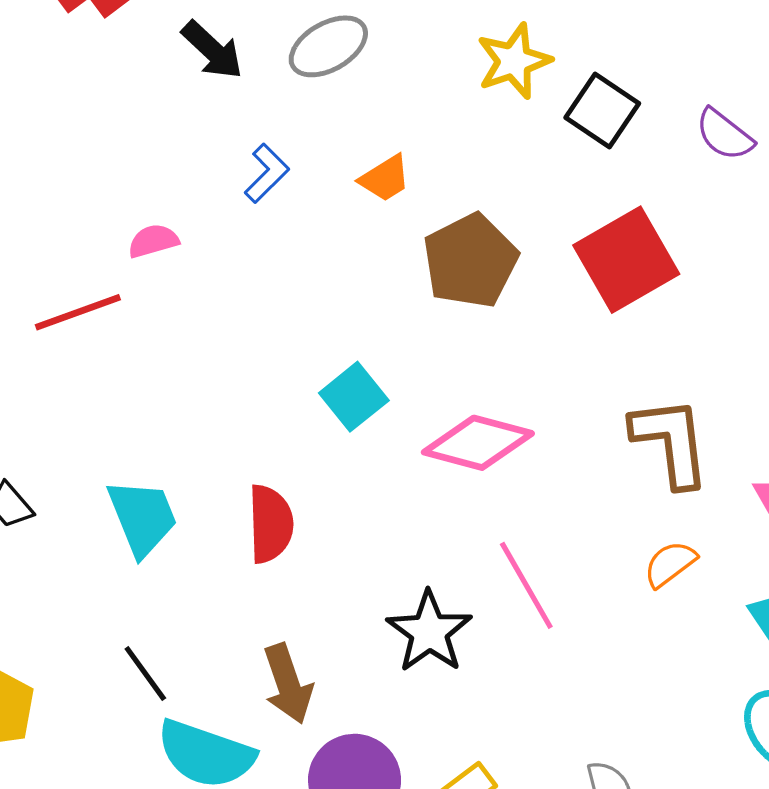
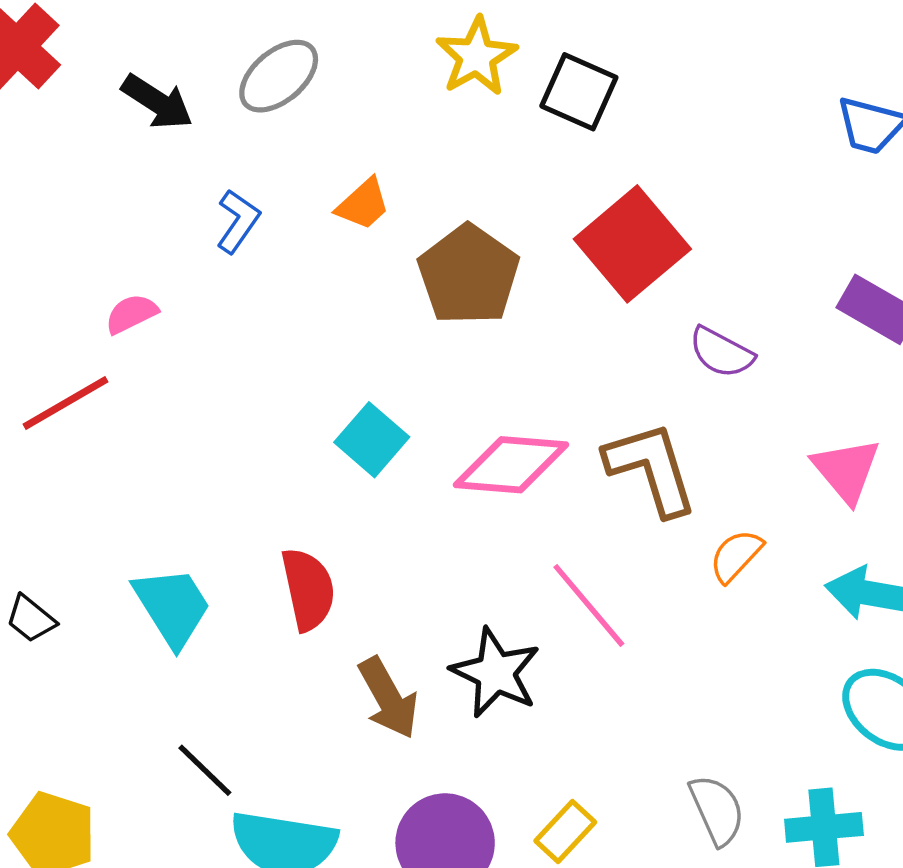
purple semicircle: (724, 135) -> (721, 352), moved
brown L-shape: (671, 442) -> (651, 468), moved
brown arrow: (288, 684) -> (388, 698), moved

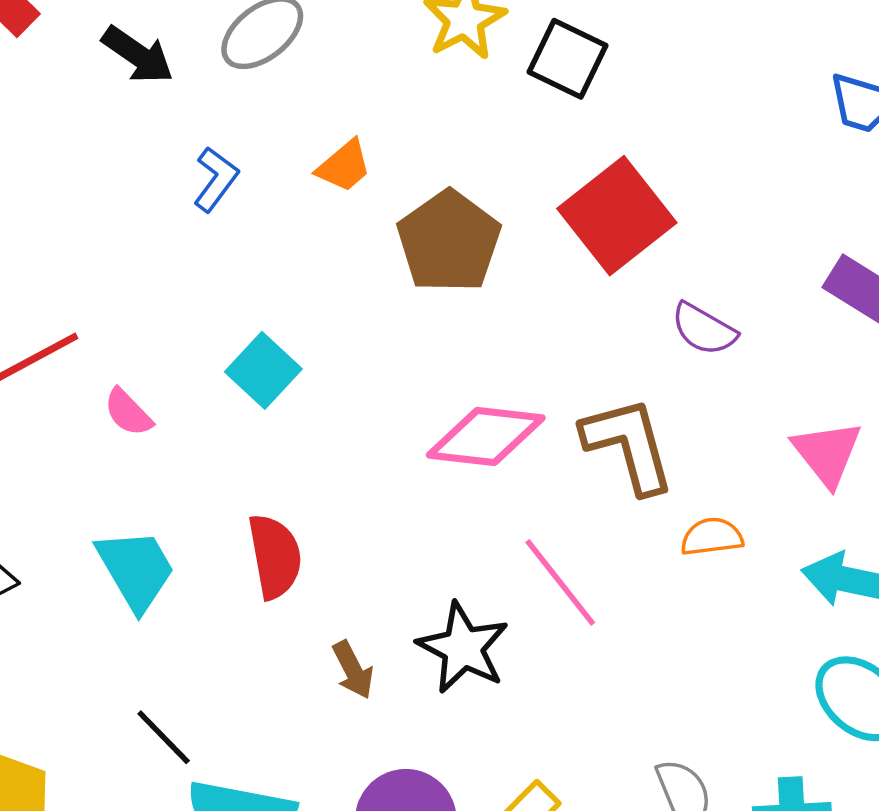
pink semicircle: (131, 314) -> (128, 412), moved, turned -110
cyan square: (372, 440) -> (263, 370), moved
orange semicircle: (736, 556) -> (712, 537), turned 38
brown arrow: (388, 698) -> (353, 670), size x0.7

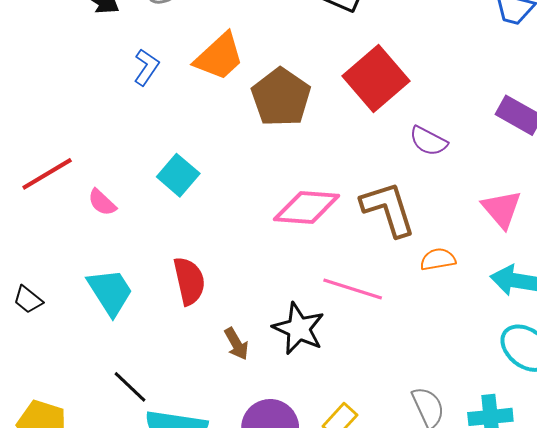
orange trapezoid: (344, 166) -> (219, 57), size x1.6
pink line: (560, 582) -> (353, 289), turned -32

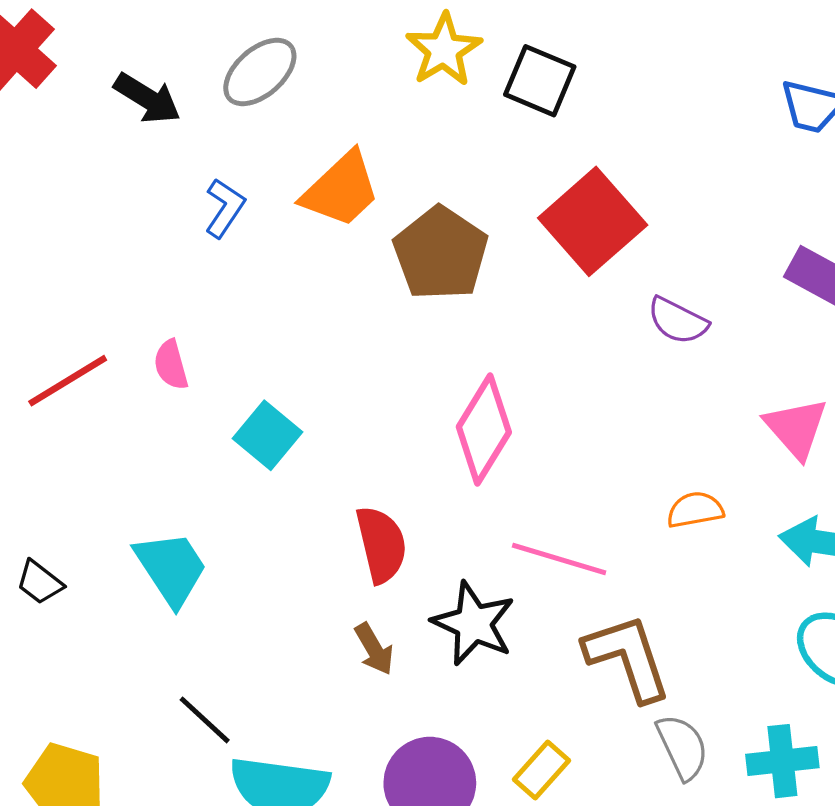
cyan square: (178, 175) -> (268, 435), moved
pink semicircle: (102, 202) -> (171, 365), moved, turned 32
pink diamond: (307, 208) -> (484, 429), turned -62
brown L-shape: (388, 209) -> (628, 658), moved
red semicircle: (189, 281) -> (381, 544), moved

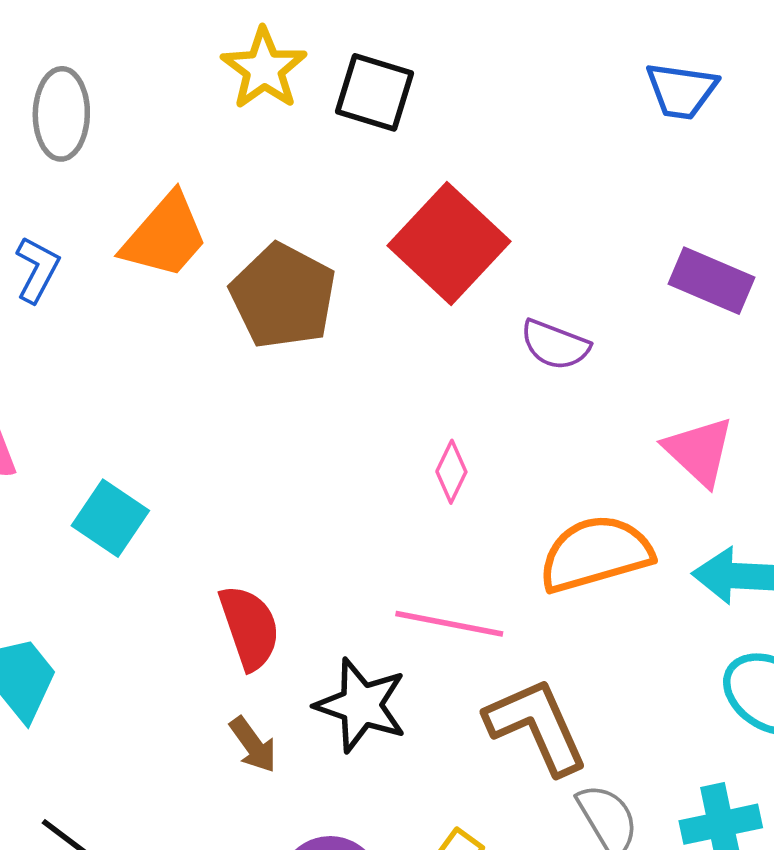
gray ellipse: (260, 72) -> (61, 114), turned -42
pink diamond: (484, 429) -> (451, 472), moved, size x0.5
orange semicircle: (695, 510) -> (596, 554), size x1.8

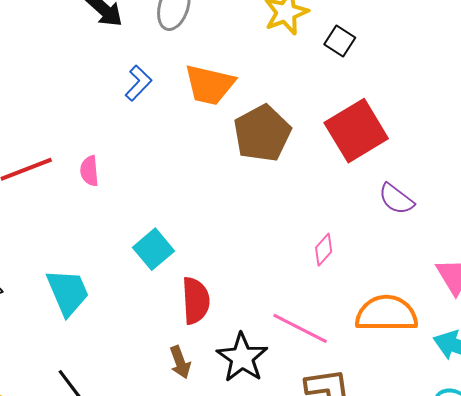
black square: (374, 92) -> (340, 41), size x0.7
orange trapezoid: (165, 236) -> (210, 85), turned 46
cyan square: (110, 518) -> (153, 249), moved

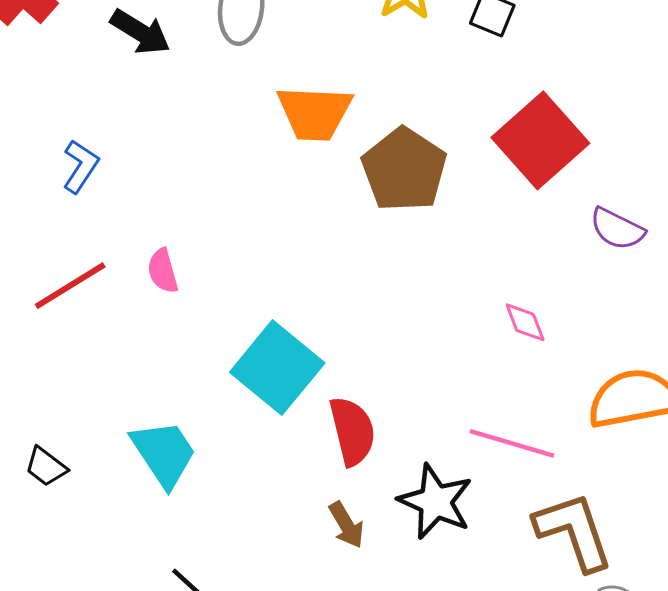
blue L-shape: (138, 83) -> (80, 166), moved
cyan square: (153, 249) -> (277, 368), size x1.5
pink diamond: (324, 250) -> (525, 322), turned -52

